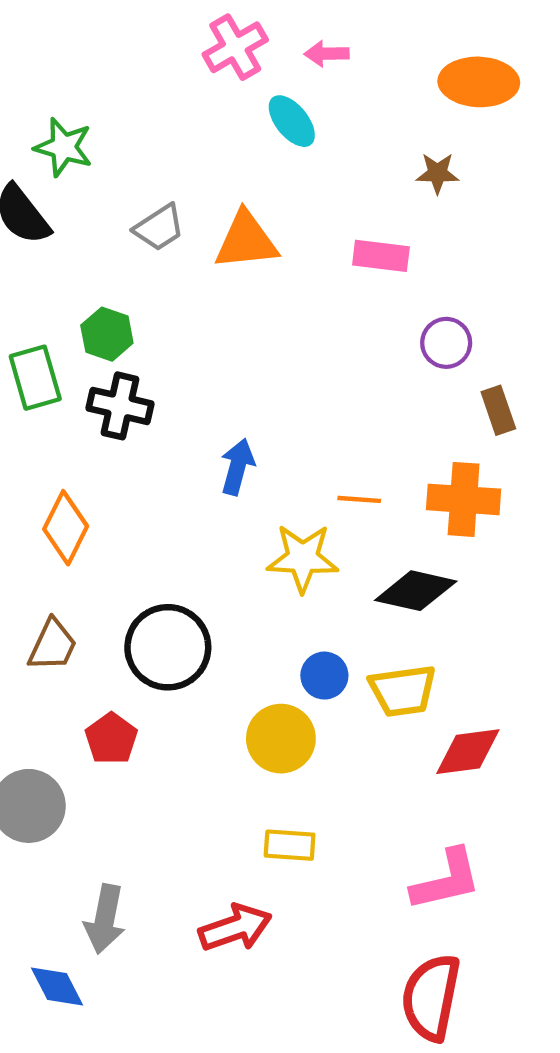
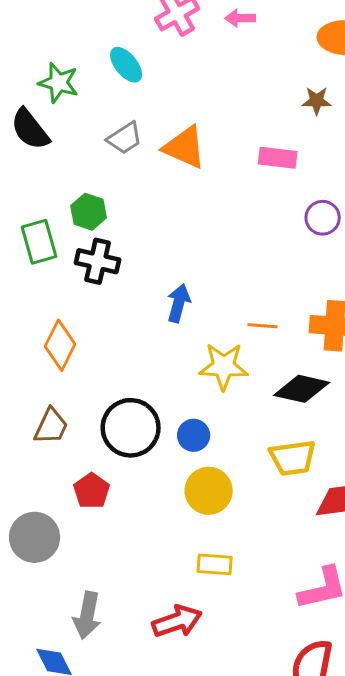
cyan ellipse: (292, 121) -> (126, 65), moved
orange triangle: (246, 241) -> (185, 147), turned 30
blue circle: (324, 676) -> (194, 435), moved

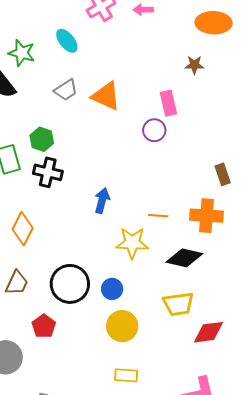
pink rectangle: (278, 158) -> (168, 103), turned 70
purple circle: (323, 218) -> (154, 130), moved

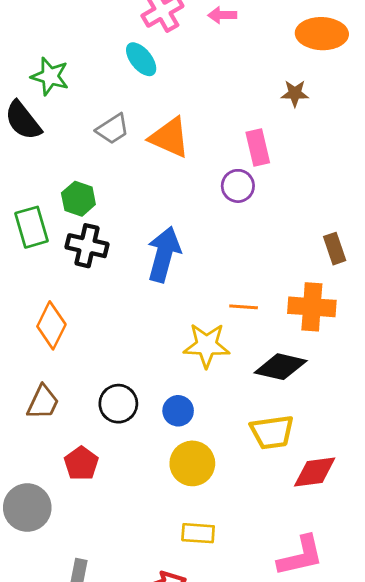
cyan ellipse: (67, 41) -> (141, 59), moved
blue arrow: (102, 201) -> (164, 254), moved, size x1.5
black circle: (70, 284) -> (118, 404), size x0.7

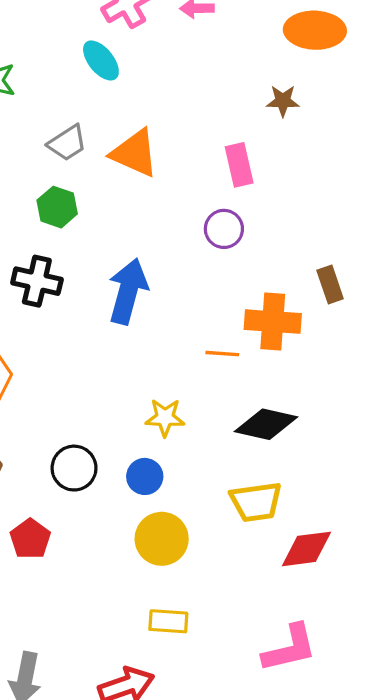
purple circle: (238, 186) -> (224, 229), moved
green hexagon: (78, 199) -> (57, 207), moved
orange cross: (312, 307) -> (273, 322), moved
yellow star: (207, 345) -> (165, 418), moved, size x0.7

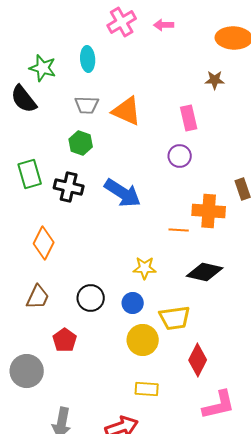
cyan ellipse: (101, 60) -> (88, 59), moved, turned 35
gray trapezoid: (67, 143) -> (87, 105), turned 35
blue arrow: (128, 291) -> (123, 193), turned 108
yellow trapezoid: (256, 502) -> (175, 318), moved
red diamond: (306, 549) -> (198, 360), moved, turned -56

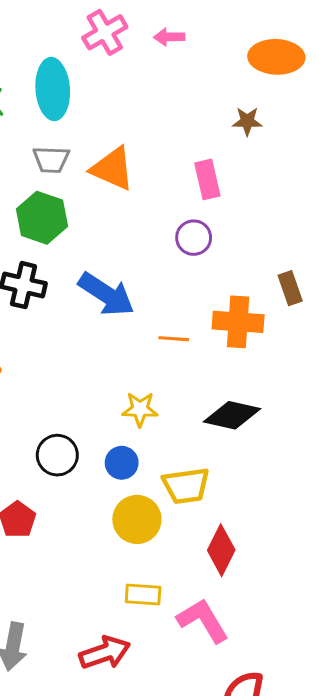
cyan ellipse: (88, 59) -> (53, 89), size x1.5
green hexagon: (81, 143) -> (42, 218), size x1.4
orange line: (179, 230) -> (174, 339), moved
pink L-shape: (219, 405) -> (203, 621), moved, turned -108

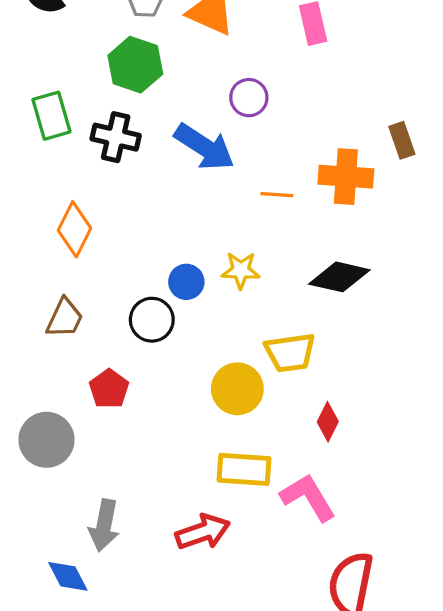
purple circle: (194, 238) -> (249, 98), moved
blue circle: (122, 463) -> (186, 282), moved
red diamond: (221, 550) -> (328, 422), size x0.7
yellow rectangle: (143, 594) -> (244, 469), size x1.4

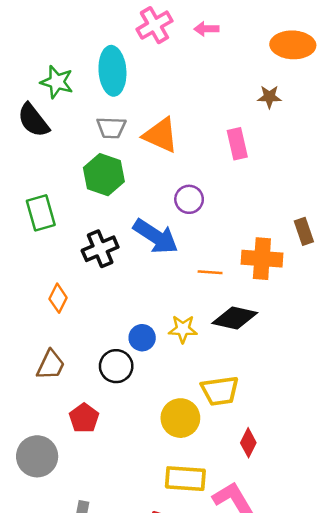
black cross: (116, 137) -> (100, 249), moved, turned -36
orange diamond: (74, 229) -> (58, 298), size x0.7
black diamond: (339, 277) -> (235, 318), moved

